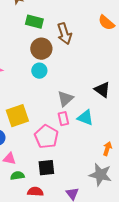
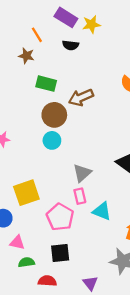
brown arrow: (64, 34) -> (81, 97), turned 85
cyan triangle: (85, 118) -> (102, 211), moved

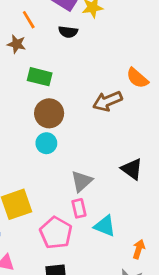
brown arrow: (81, 97) -> (107, 101), moved

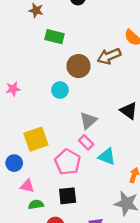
brown circle: (49, 113) -> (78, 66), moved
pink rectangle: (79, 208) -> (86, 142), turned -32

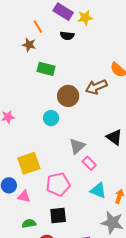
pink rectangle: (86, 142) -> (89, 163), moved
cyan triangle: (107, 157) -> (98, 190), moved
pink pentagon: (68, 162) -> (58, 184), turned 30
pink triangle: (27, 186) -> (24, 196), moved

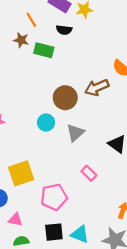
green rectangle: (46, 69) -> (44, 50), moved
gray triangle: (77, 146) -> (75, 133), moved
cyan triangle: (98, 190) -> (80, 234), moved
pink triangle: (24, 196) -> (16, 220), moved

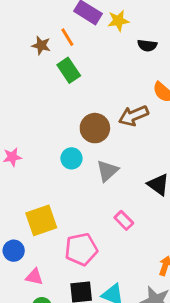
orange line: (31, 20) -> (67, 37), moved
black semicircle: (64, 30) -> (147, 45), moved
brown star: (21, 40) -> (41, 45), moved
green rectangle: (44, 50) -> (69, 70), turned 42

